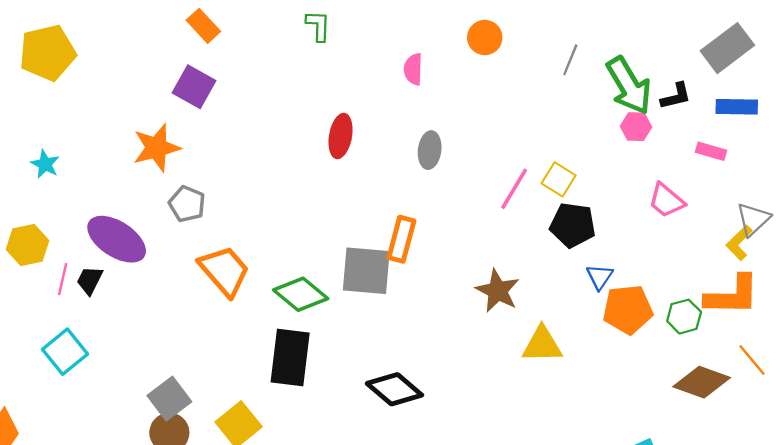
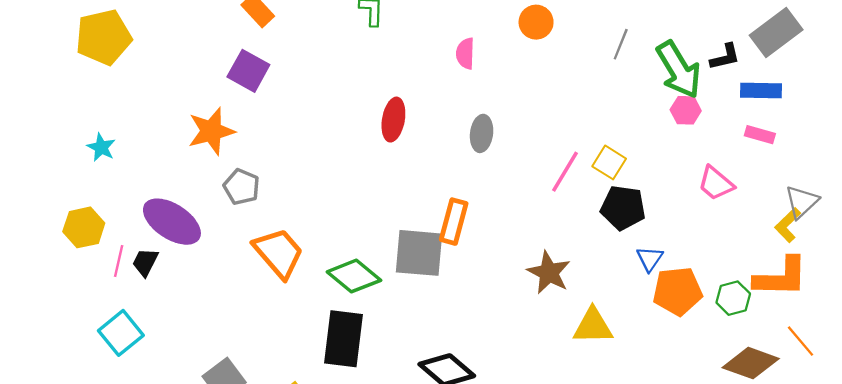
black L-shape: (676, 96) -> (725, 57), moved
blue rectangle: (737, 107) -> (761, 91), moved

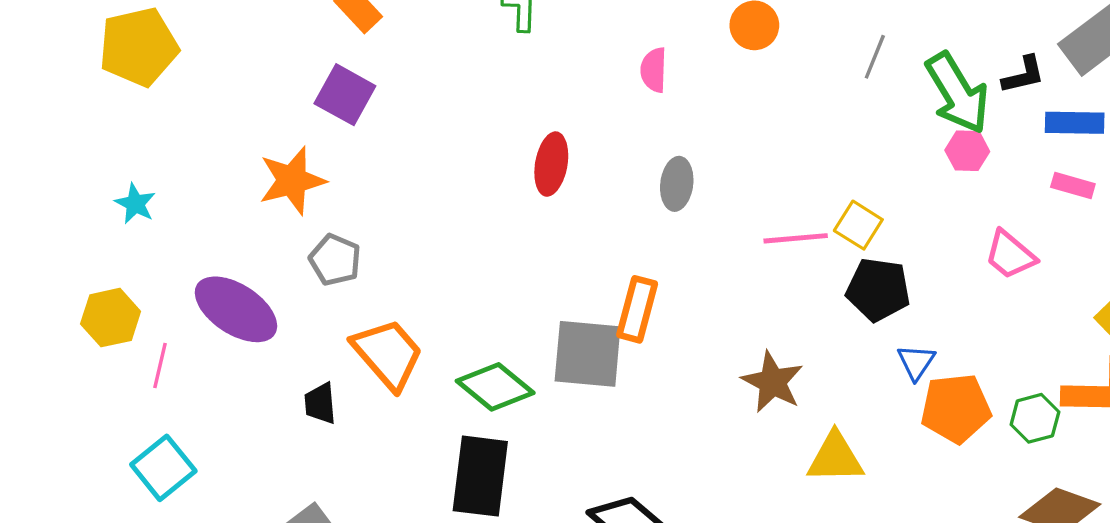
pink line: (565, 172) -> (796, 238), turned 54
black trapezoid: (145, 262) -> (320, 403), moved, turned -32

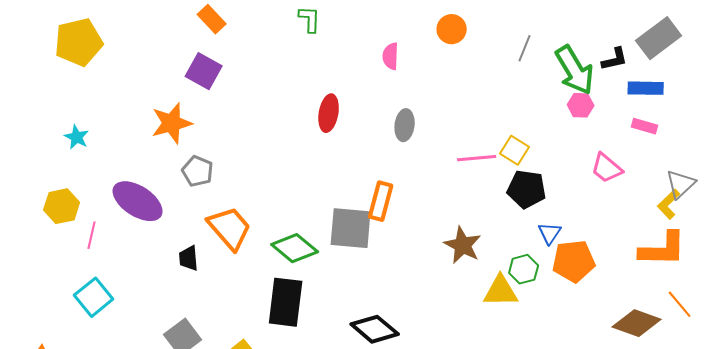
green hexagon: (1035, 418) -> (524, 269), moved

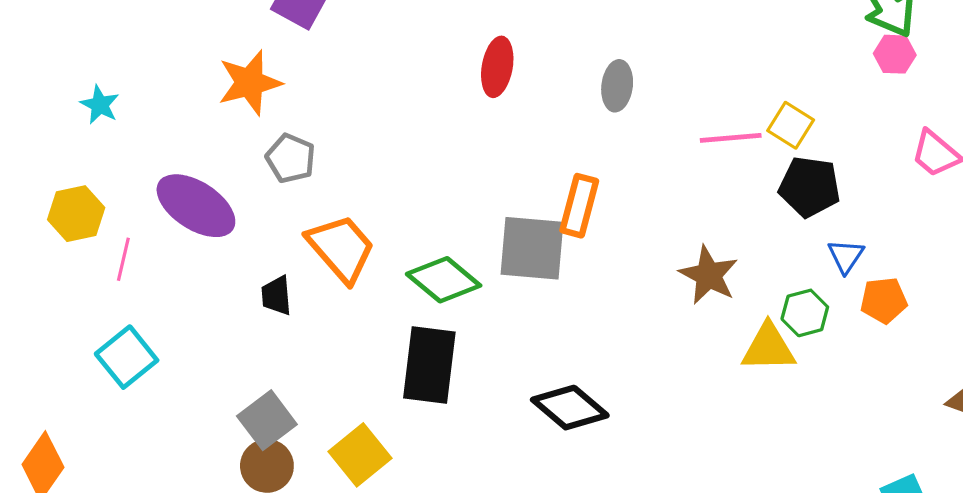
orange pentagon: (574, 261) -> (884, 300), size x0.7

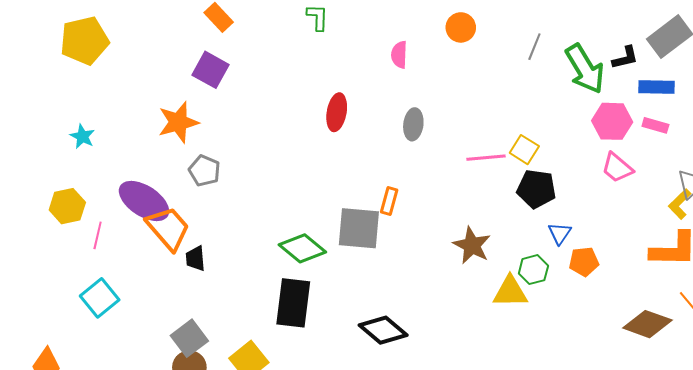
pink hexagon: (895, 54) -> (612, 121), moved, size x1.5
orange rectangle: (579, 206) -> (389, 201), size x0.7
orange trapezoid: (341, 248) -> (168, 228), moved

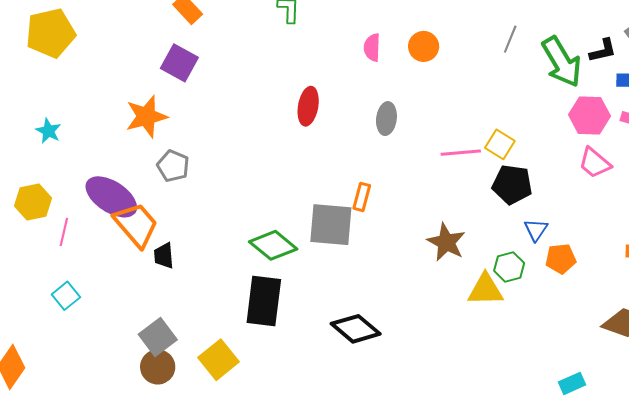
orange circle: (461, 27) -> (424, 46), moved
cyan square: (100, 298) -> (66, 296), size x0.7

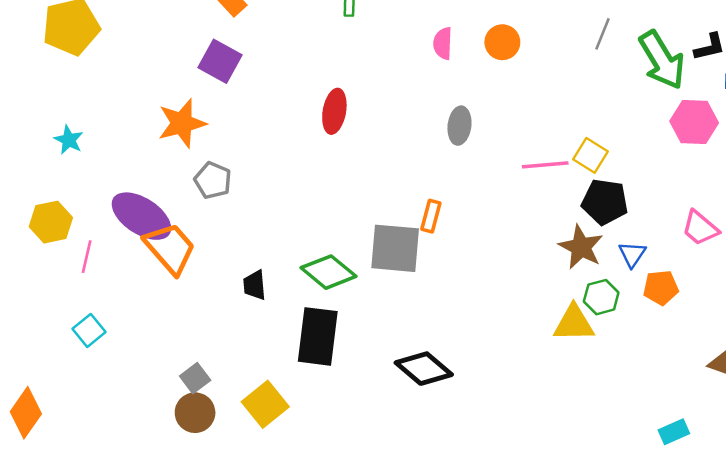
red ellipse: (308, 106) -> (334, 111), moved
pink trapezoid: (595, 163) -> (700, 228), moved
brown star: (446, 242) -> (581, 247), moved
black trapezoid: (164, 256) -> (255, 285), moved
gray square: (158, 337) -> (195, 378), size x0.7

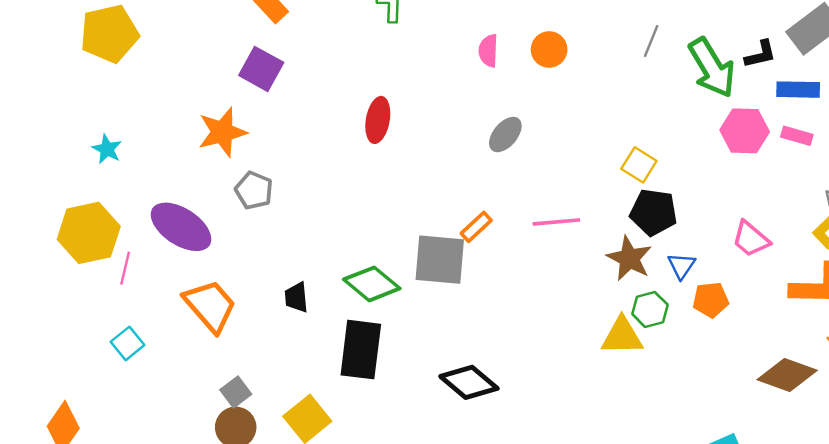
gray ellipse: (459, 126) -> (505, 135), turned 33
pink line: (545, 165) -> (556, 222), moved
orange rectangle: (431, 216) -> (476, 227), turned 32
yellow hexagon: (51, 222) -> (89, 233), size x1.4
orange trapezoid: (170, 248) -> (210, 306), moved

